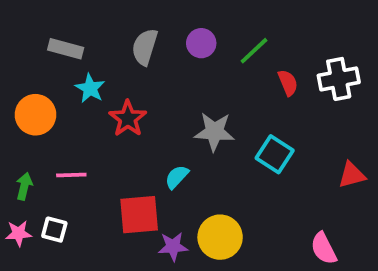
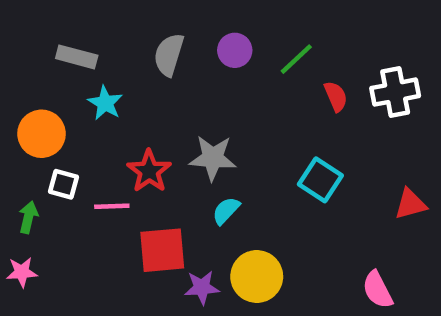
red star: (128, 118) -> (149, 171), moved
gray star: (214, 132) -> (213, 158), moved
pink line: (71, 175) -> (112, 206), moved
cyan semicircle: (177, 177) -> (226, 211), moved
white square: (54, 230) -> (63, 184), moved

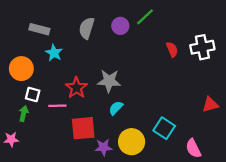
green line: (296, 59) -> (145, 17), moved
cyan square: (320, 180) -> (164, 128), moved
green arrow: (28, 217) -> (24, 114), moved

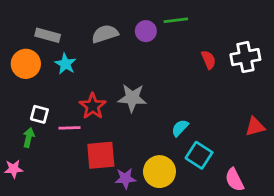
green line: (145, 17) -> (176, 20), turned 36
gray semicircle: (87, 28) -> (105, 34), turned 55
orange circle: (21, 69) -> (26, 64), moved
cyan semicircle: (116, 108) -> (180, 128), moved

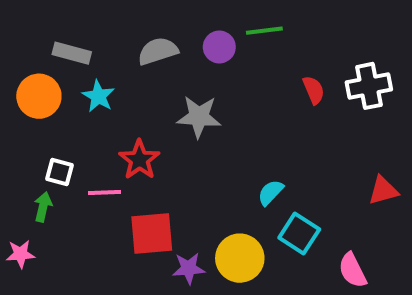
gray star: (132, 98) -> (199, 117), moved

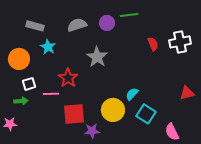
orange circle: (39, 96) -> (19, 59), moved
gray star: (199, 117) -> (97, 57), turned 30
white square: (59, 172) -> (29, 84), turned -32
green arrow: (43, 207) -> (21, 101), turned 72
yellow circle: (240, 258) -> (113, 110), moved

